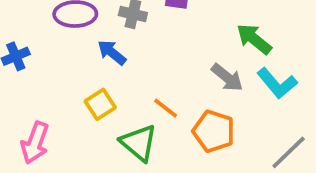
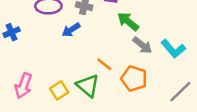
green arrow: (254, 39) -> (128, 21), moved
blue arrow: (112, 52) -> (71, 30), turned -72
yellow square: (100, 104) -> (59, 90), moved

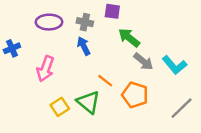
blue arrow: (71, 30) -> (84, 46), moved, turned 96
pink arrow: (23, 86) -> (45, 69), moved

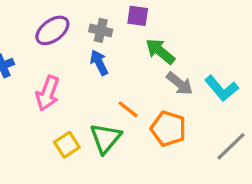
purple ellipse: (49, 22) -> (52, 30), turned -35
green triangle: (88, 102) -> (106, 138), turned 30

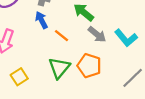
orange line: (128, 109) -> (61, 36), moved
green triangle: (106, 138) -> (59, 68), moved

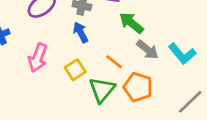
orange line: (61, 36) -> (114, 62), moved
yellow square: (19, 77) -> (75, 70), moved

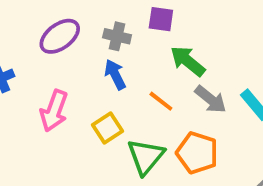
orange line: (114, 62) -> (161, 101), moved

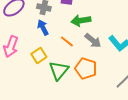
green arrow: (188, 61) -> (81, 20), turned -48

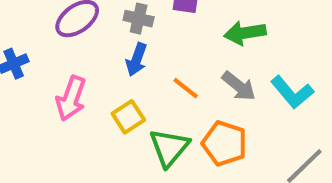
green arrow: (81, 20) -> (245, 33), moved
blue arrow: (43, 27) -> (136, 59), turned -133

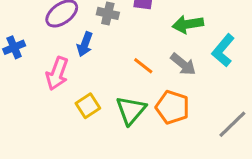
blue arrow: (136, 59) -> (85, 44), moved
cyan L-shape: (292, 92) -> (223, 50), moved, turned 80
yellow square: (128, 117) -> (88, 106), moved

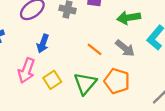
blue arrow: (85, 44) -> (43, 43), moved
pink arrow: (57, 73) -> (26, 71), moved

